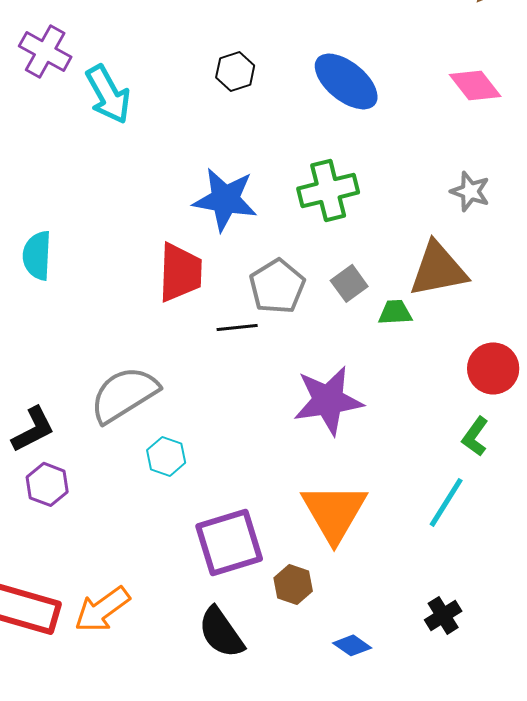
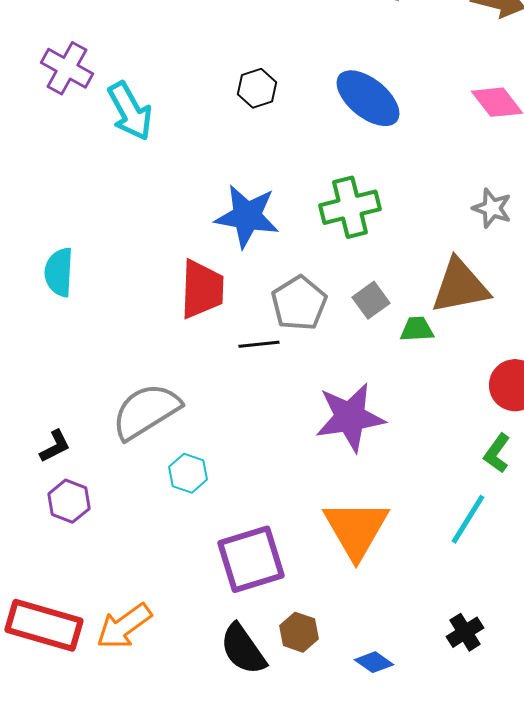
black L-shape: (33, 429) -> (55, 446), size x0.7
brown hexagon: (293, 584) -> (299, 632), moved

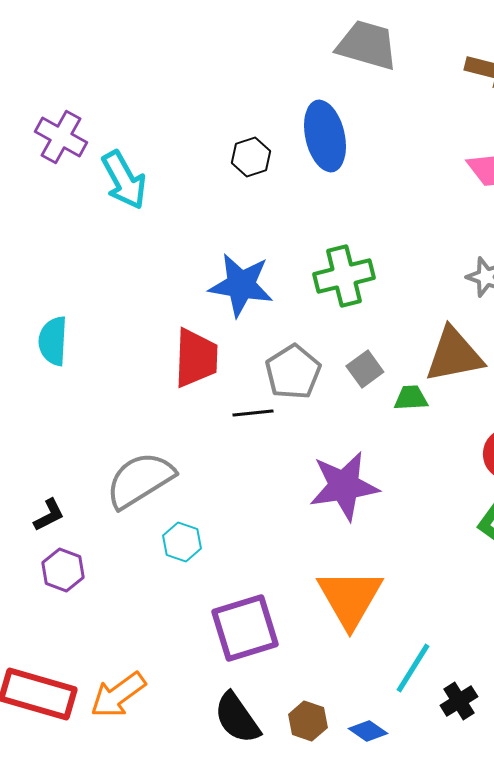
blue ellipse: (368, 98) -> (325, 136), moved, turned 38
cyan line: (468, 519) -> (413, 668), moved
brown hexagon: (299, 632) -> (308, 721), moved

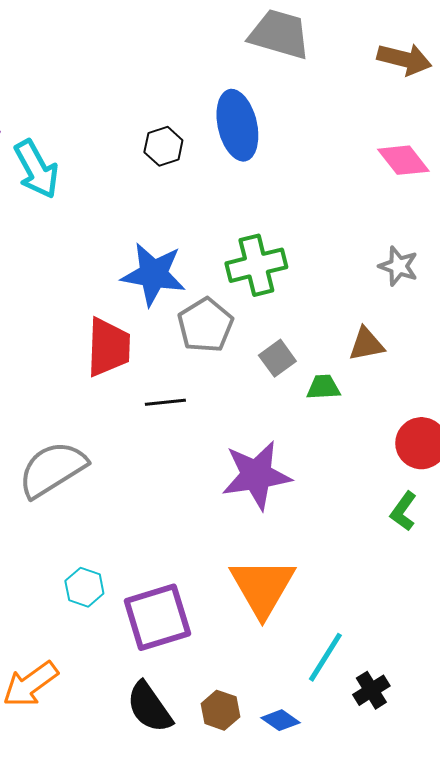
brown triangle: (454, 355) -> (366, 344), size x0.6
gray pentagon: (293, 372) -> (205, 325), moved
cyan hexagon: (182, 542) -> (84, 587), moved

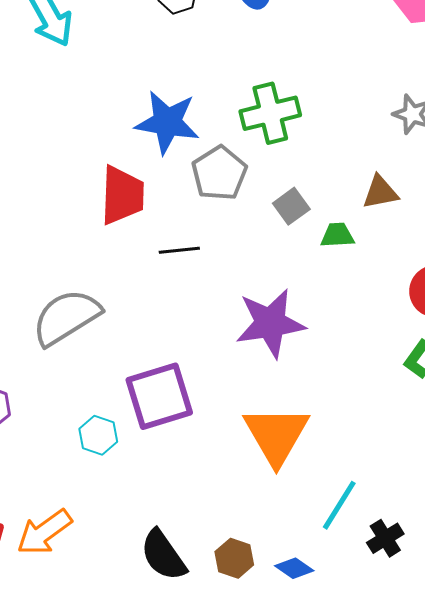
purple square: (157, 617) -> (159, 396), moved

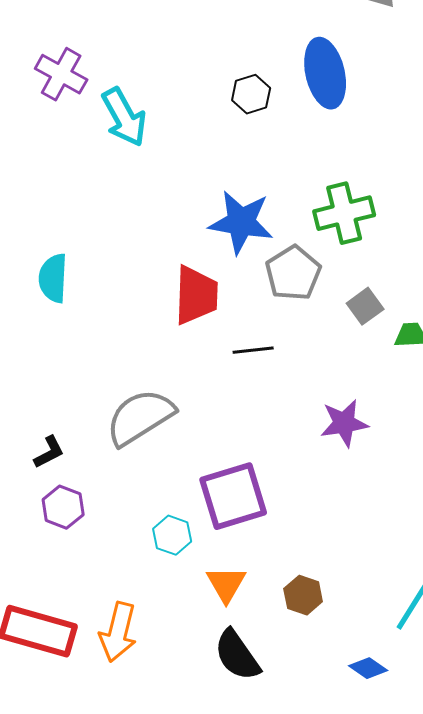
purple star: (270, 323) -> (344, 423), size x0.7
orange triangle: (276, 435) -> (226, 584), moved, size x0.6
orange arrow: (44, 532) -> (118, 632), turned -40
brown hexagon: (234, 558) -> (303, 595), moved

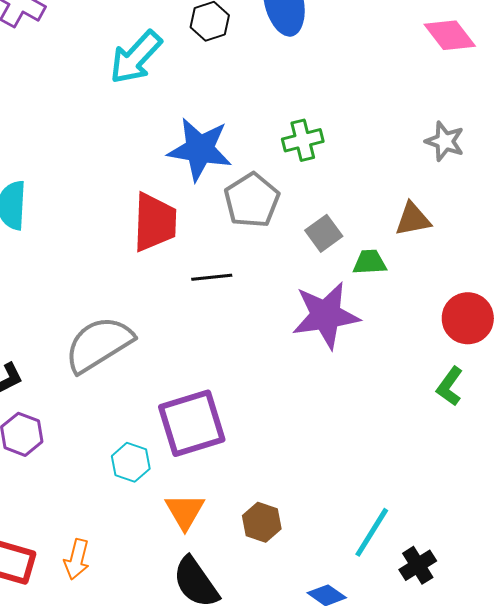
cyan arrow: (124, 117) -> (136, 57), moved, turned 72
green cross: (344, 213) -> (303, 140), size x0.7
purple star: (344, 423) -> (326, 315), moved, size x1.4
orange arrow: (118, 632) -> (77, 559), size x0.7

